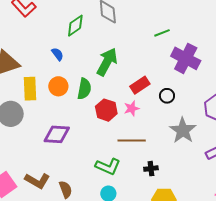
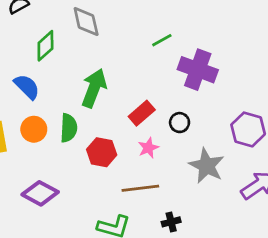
blue semicircle: (57, 54) -> (27, 87), size x1.5
pink star: (132, 108) -> (148, 148), moved
purple diamond: (57, 134) -> (40, 193), turned 32

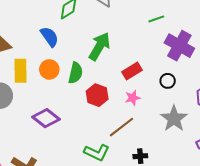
black circle: (180, 123) -> (168, 81), moved
brown line: (140, 188) -> (122, 127), turned -40

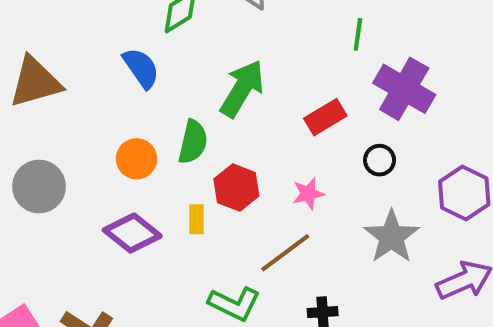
green line: (156, 19) -> (358, 34), turned -63
orange circle: (49, 69) -> (136, 159), moved
yellow rectangle: (20, 71) -> (196, 219), moved, size x0.6
red rectangle: (132, 71) -> (325, 117), moved

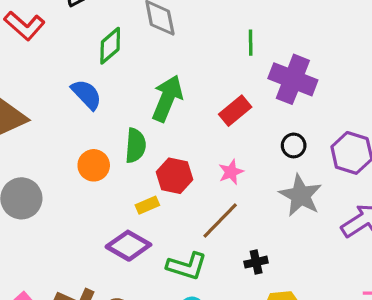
black circle: (380, 160) -> (294, 145), moved
yellow rectangle: (196, 219) -> (147, 205), turned 75
purple diamond: (132, 233) -> (128, 246), moved

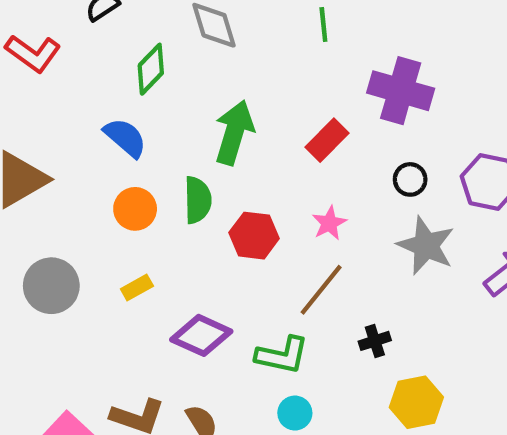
green line: (251, 43) -> (323, 24), moved
orange circle: (94, 165) -> (135, 209), moved
yellow rectangle: (147, 205) -> (137, 288), moved

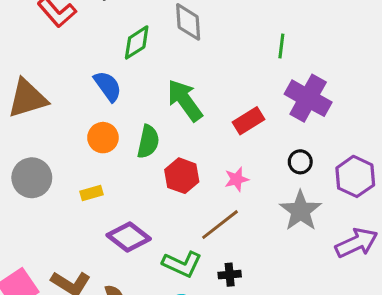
green line: (323, 24) -> (281, 46), moved
green arrow: (234, 133) -> (185, 100), turned -66
black cross: (375, 341) -> (230, 275), moved

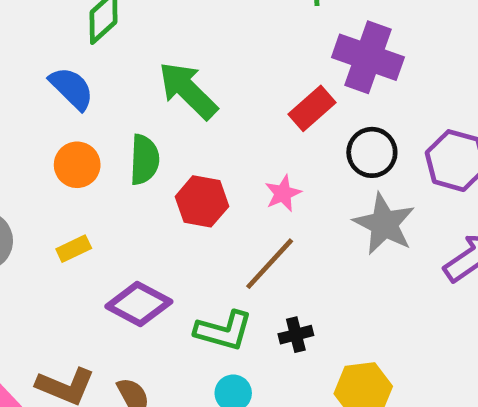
red rectangle: (249, 121) -> (312, 108), moved
black circle: (300, 162) -> (372, 152), size x1.4

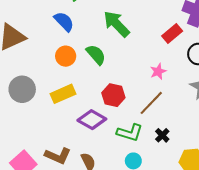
green semicircle: (144, 160) -> (96, 55), turned -45
red hexagon: (202, 201) -> (113, 95), moved
yellow rectangle: (74, 249) -> (63, 94), size x1.6
black cross: (296, 335) -> (162, 135), turned -32

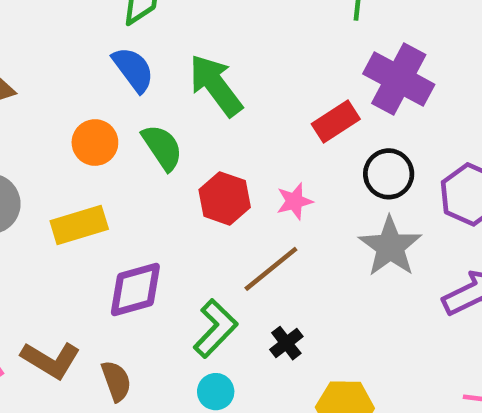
blue semicircle: (64, 22) -> (133, 69), moved
red hexagon: (113, 95) -> (225, 198), moved
purple diamond: (92, 120) -> (135, 289), turned -52
green L-shape: (130, 133) -> (215, 328), turned -70

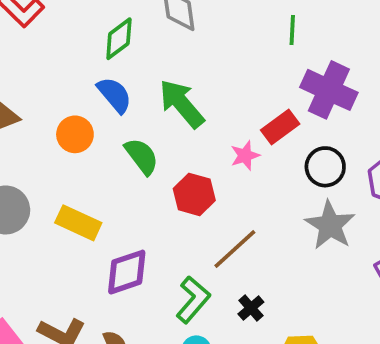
orange circle: (95, 143) -> (75, 134), moved
pink star: (294, 201) -> (245, 156), moved
yellow rectangle: (79, 225) -> (78, 223), turned 45

